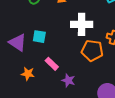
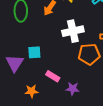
purple triangle: (18, 43) -> (15, 63), turned 42

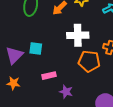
pink rectangle: (53, 76) -> (49, 76), turned -56
orange star: (32, 91) -> (13, 83), moved

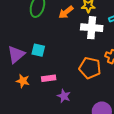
white cross: (78, 35) -> (92, 28), moved
orange star: (13, 83) -> (23, 81), moved

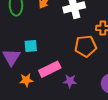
pink rectangle: (49, 78) -> (50, 69), size x1.5

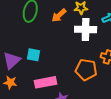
orange star: (26, 80) -> (10, 82), moved

